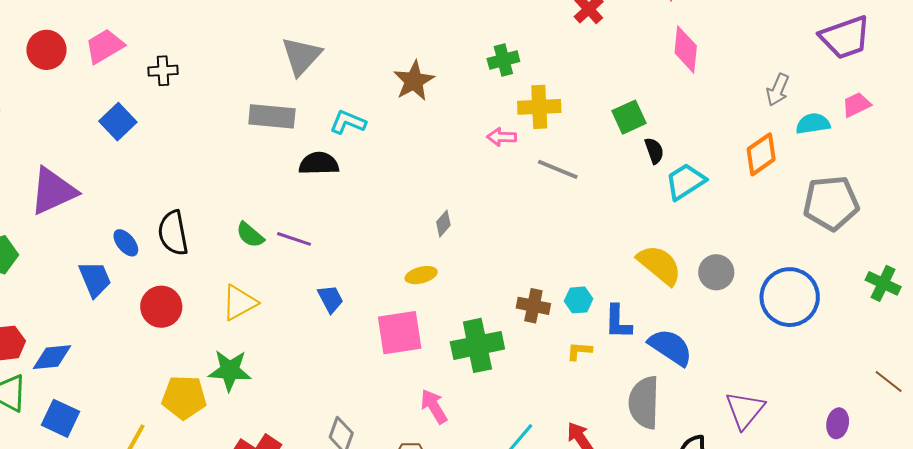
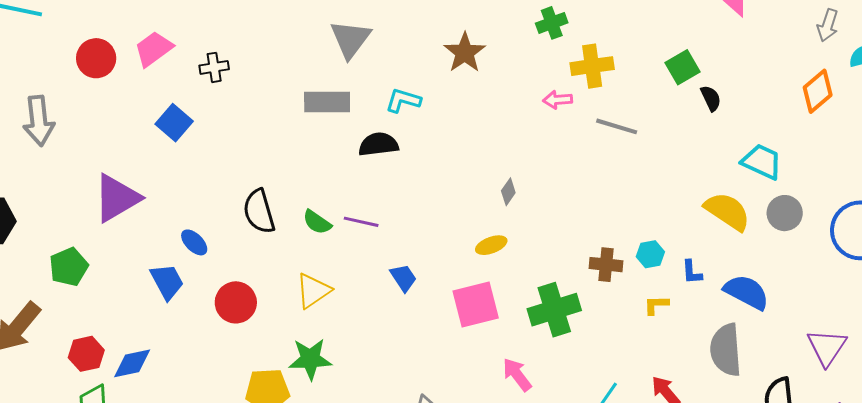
cyan trapezoid: (685, 181) -> (762, 162), moved, turned 63
black semicircle: (173, 233) -> (259, 211), moved
blue L-shape: (618, 322) -> (692, 272), size x0.7

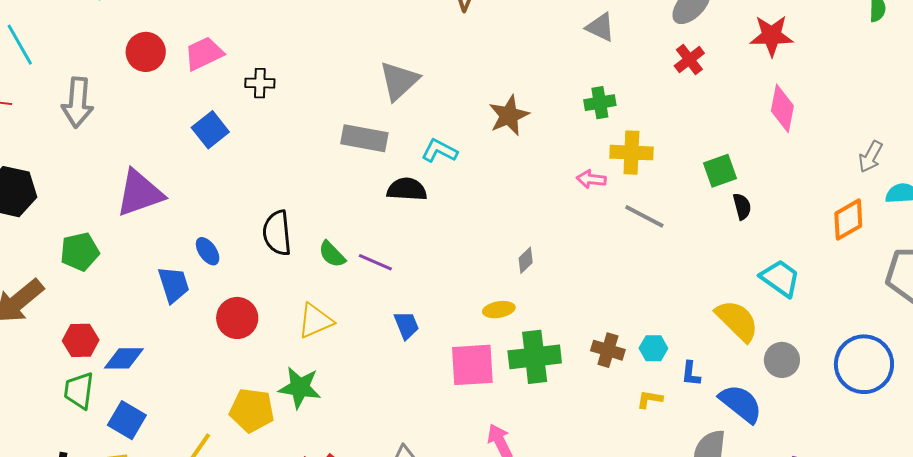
gray circle: (785, 213) -> (782, 360), moved
green cross: (554, 310) -> (535, 357), moved

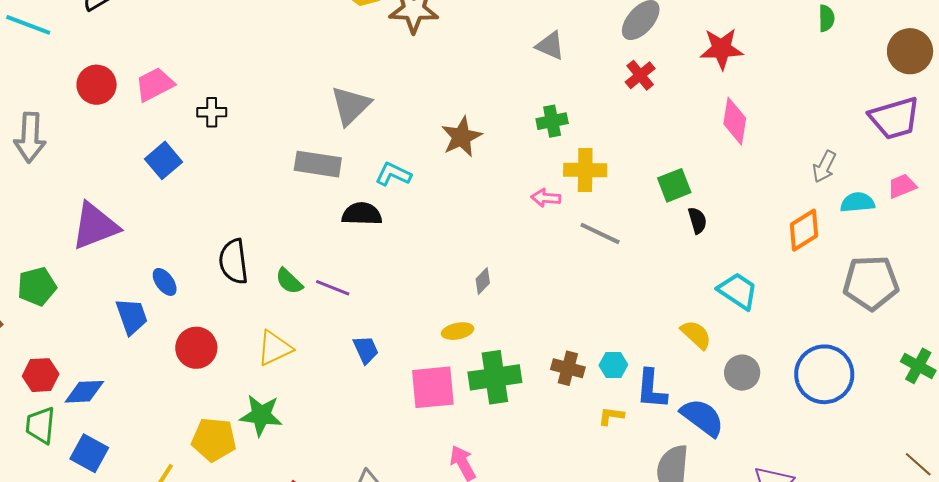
yellow semicircle: (737, 321) -> (696, 335), size x0.7
blue L-shape: (691, 374) -> (651, 389), size x1.6

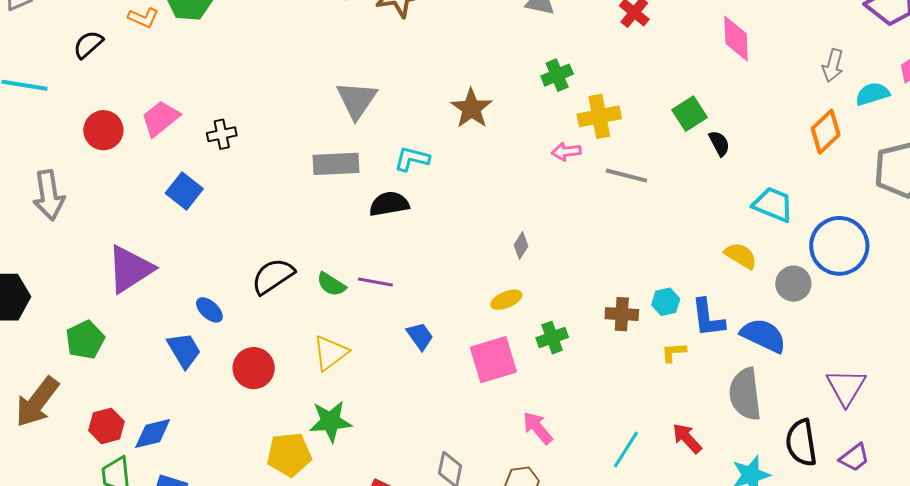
black semicircle: (234, 262) -> (273, 276), turned 75
blue circle: (824, 374) -> (839, 246), moved
green cross: (495, 377) -> (552, 338), size x0.6

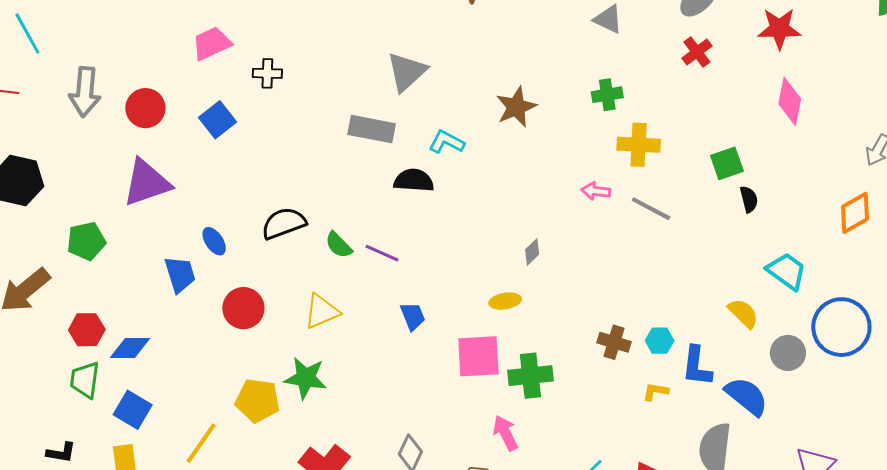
red circle: (103, 130) -> (145, 108), moved
pink arrow: (566, 152) -> (596, 191), moved
green cross: (552, 338) -> (530, 376), moved, size x1.4

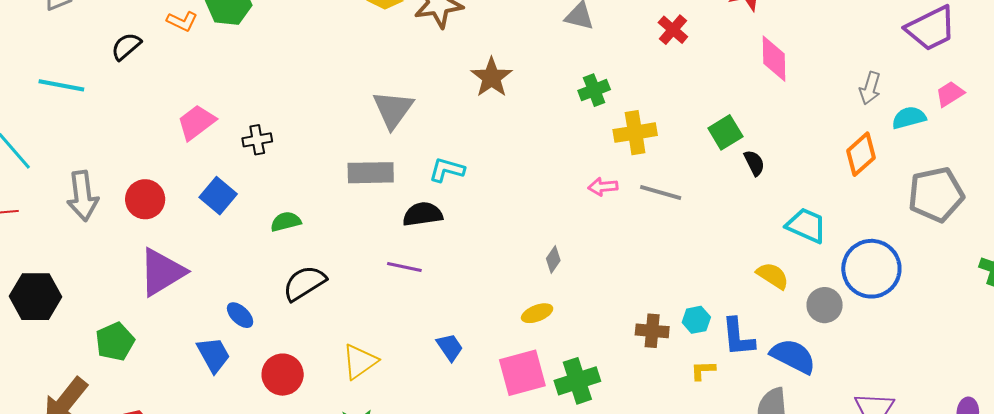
brown star: (516, 107) -> (492, 77), moved
green semicircle: (339, 245) -> (286, 222), moved, turned 132
purple line: (382, 253) -> (404, 267), moved

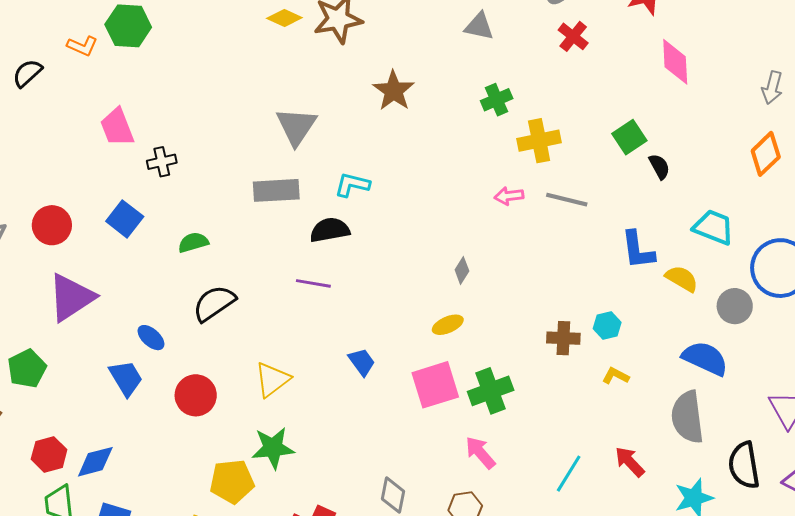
pink trapezoid: (196, 122) -> (117, 127), moved, turned -72
blue L-shape: (738, 337) -> (638, 250), moved
yellow L-shape: (703, 370) -> (616, 376), turned 32

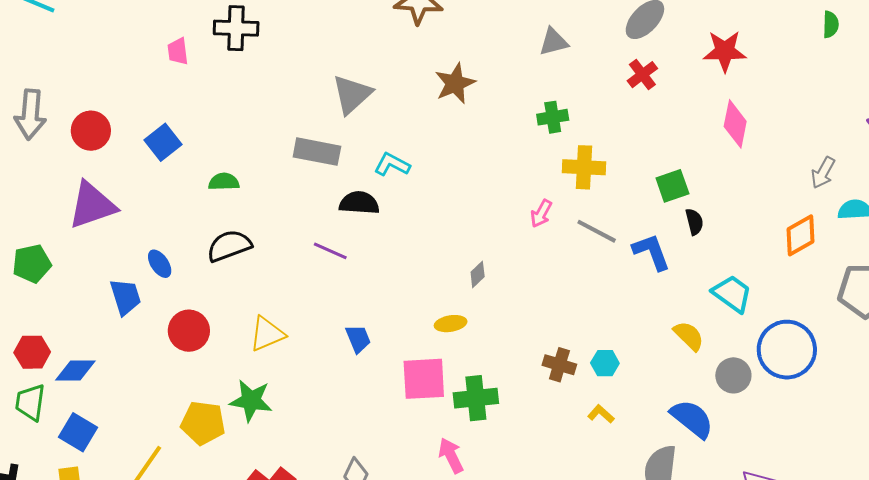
gray triangle: (479, 26) -> (554, 42), turned -40
pink trapezoid: (117, 127) -> (178, 51), size x0.7
black cross: (162, 162) -> (236, 28), moved, size x1.5
pink arrow: (509, 196) -> (541, 214), turned -68
blue L-shape: (638, 250) -> (651, 252), moved, turned 153

